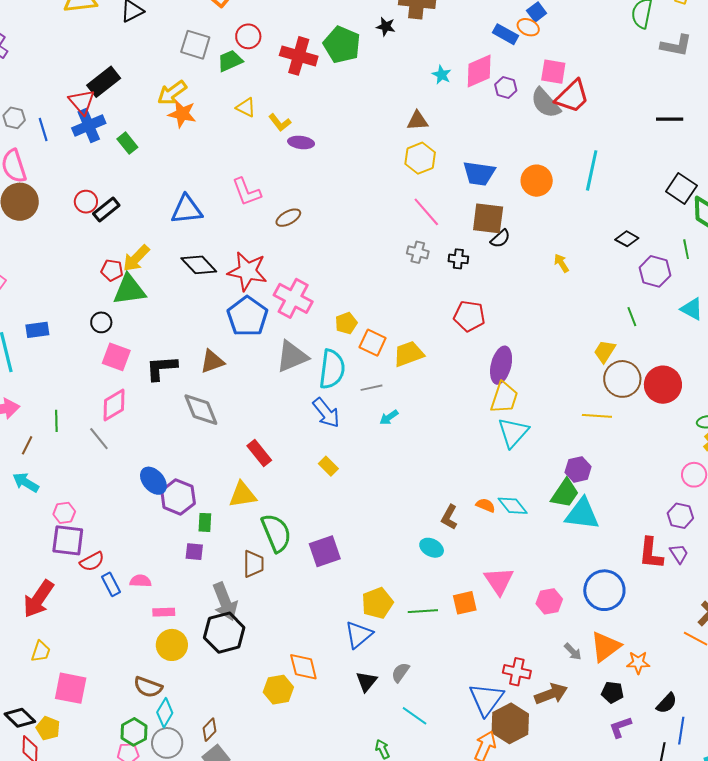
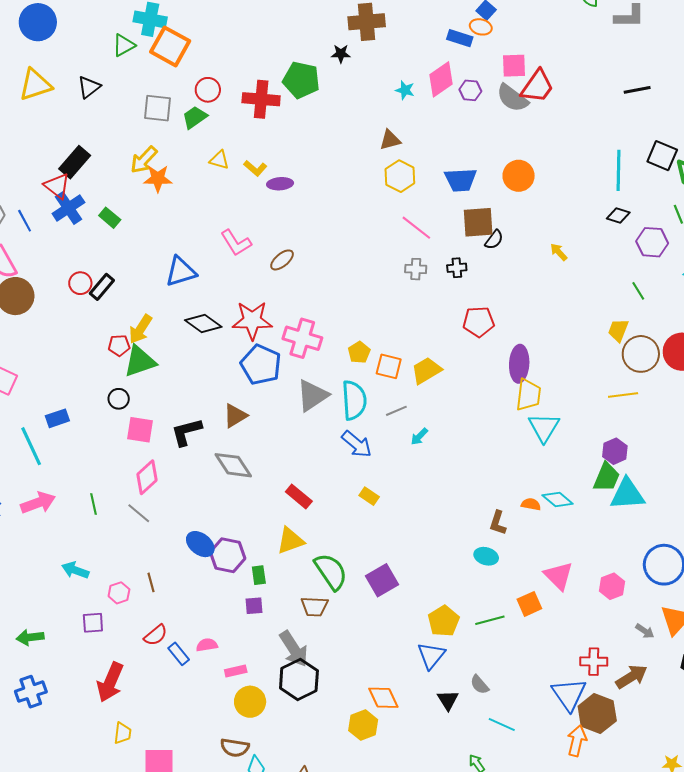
cyan line: (592, 170) -> (618, 170), moved
brown line: (27, 445) -> (151, 582), moved, turned -30
purple square: (68, 540) -> (93, 623), moved, size x0.7
brown trapezoid: (253, 564) -> (314, 606), turned 104
gray semicircle: (400, 672) -> (479, 685), turned -65

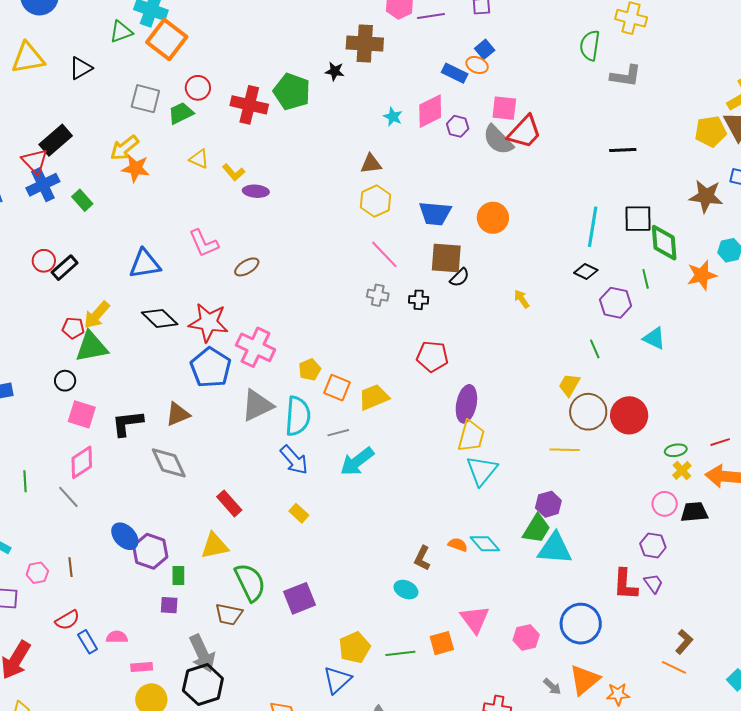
black square: (662, 156) -> (638, 219), turned -32
cyan arrow: (419, 437) -> (357, 461), size x1.8

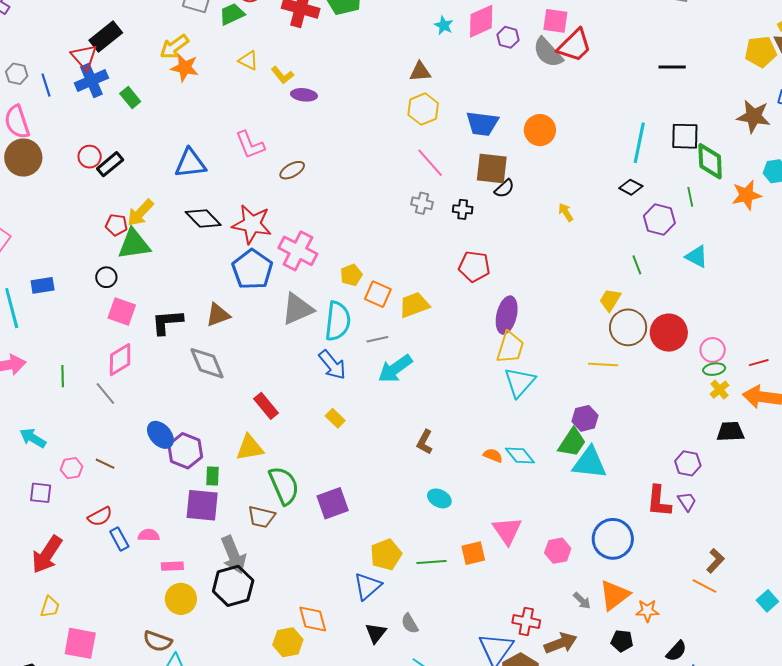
pink circle: (665, 504) -> (713, 350), moved
brown L-shape: (422, 558) -> (425, 442), moved
brown line: (71, 567) -> (105, 464), turned -60
purple square: (169, 605) -> (202, 505), size x1.8

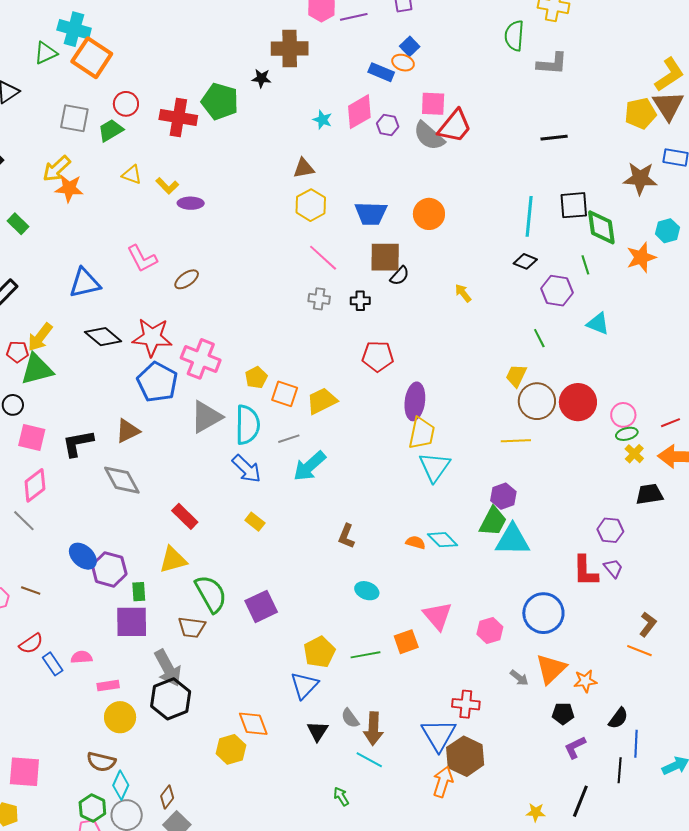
brown arrow: (561, 643) -> (373, 729), moved, turned 120

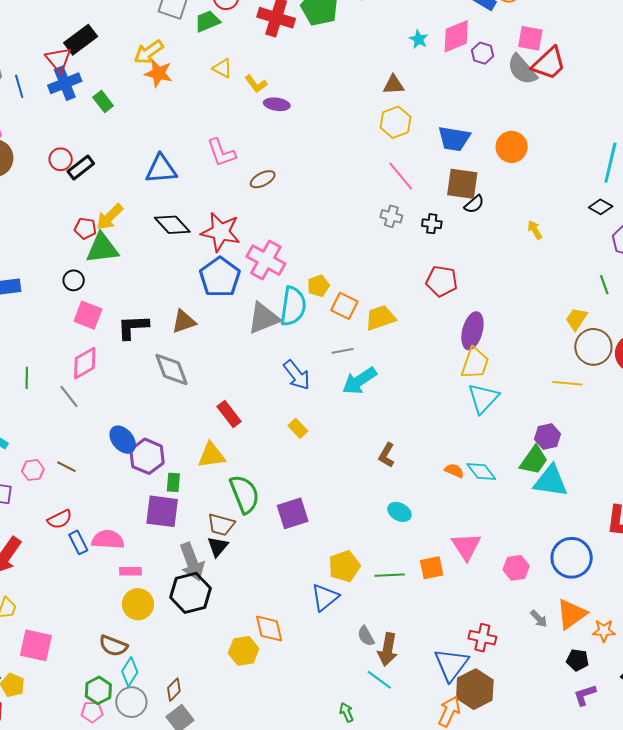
cyan semicircle: (247, 425) -> (293, 306), moved
pink semicircle: (81, 657) -> (108, 540), size x1.5
black triangle: (317, 731) -> (218, 546), moved

